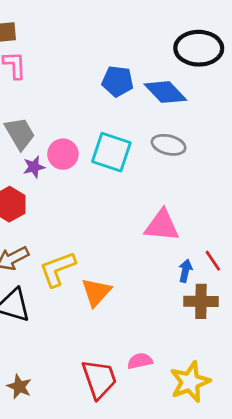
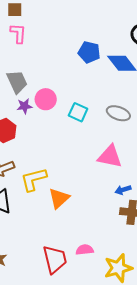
gray ellipse: (169, 145) -> (118, 113), moved
cyan square: (111, 152) -> (78, 112), moved, size x0.7
blue arrow: (185, 271) -> (123, 190), turned -126

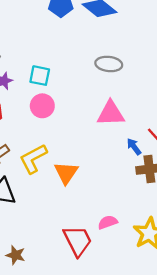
pink circle: (46, 99) -> (42, 106), moved
cyan square: (78, 112) -> (40, 76), moved
blue arrow: (123, 190) -> (134, 147), turned 84

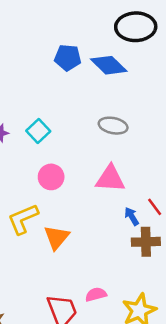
cyan square: (40, 76) -> (38, 131), turned 30
pink circle: (42, 106) -> (51, 177), moved

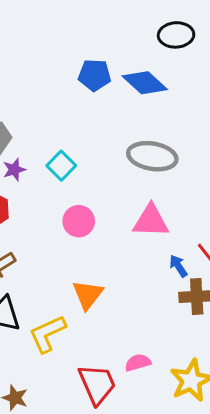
black ellipse: (136, 27) -> (176, 35), size x0.7
gray ellipse: (113, 126) -> (152, 156), size x1.4
yellow L-shape: (23, 219) -> (47, 334), moved

